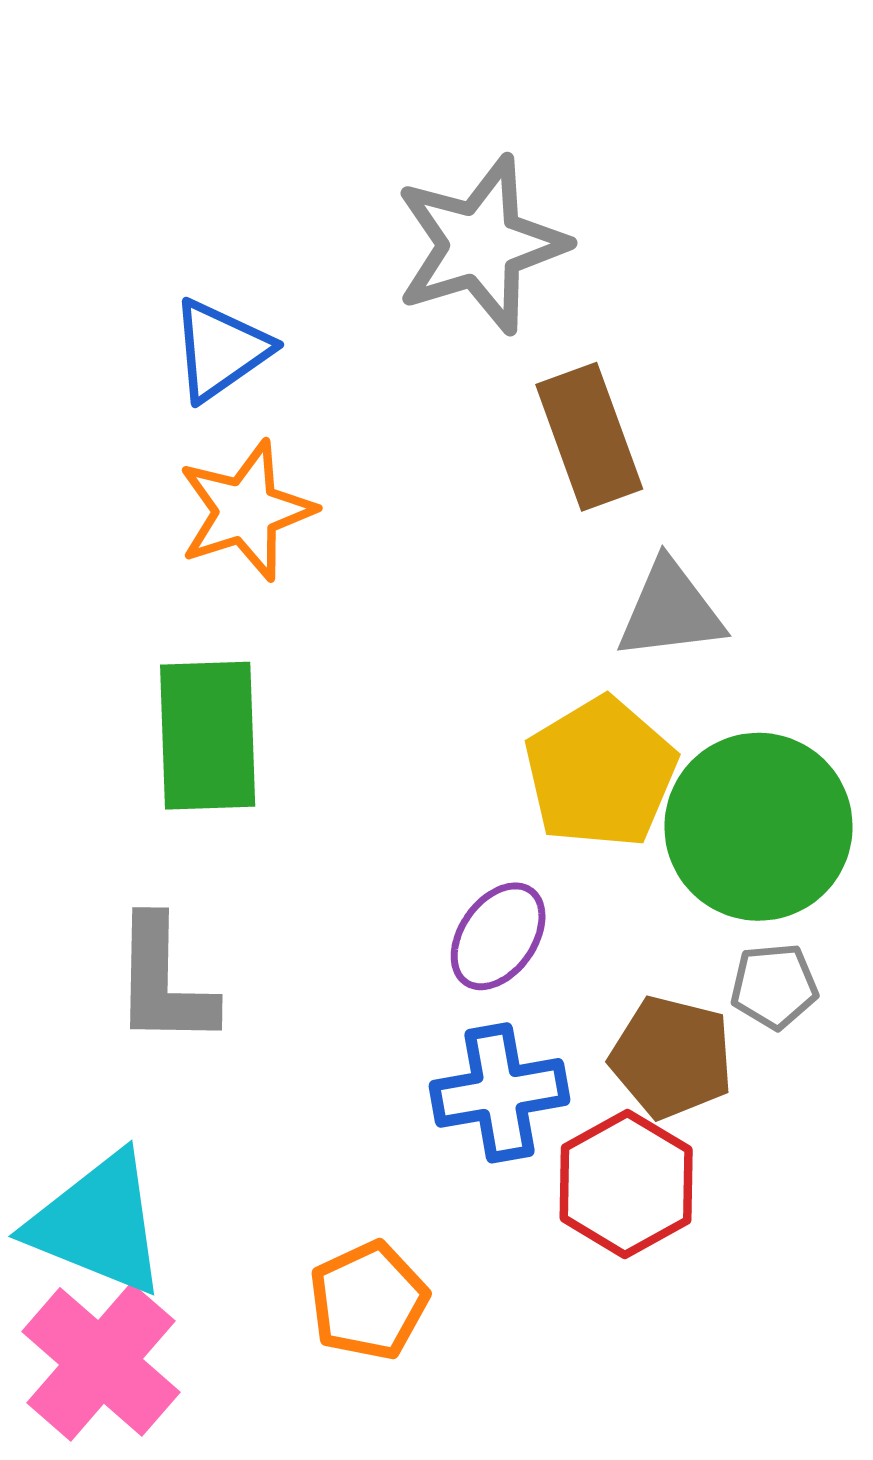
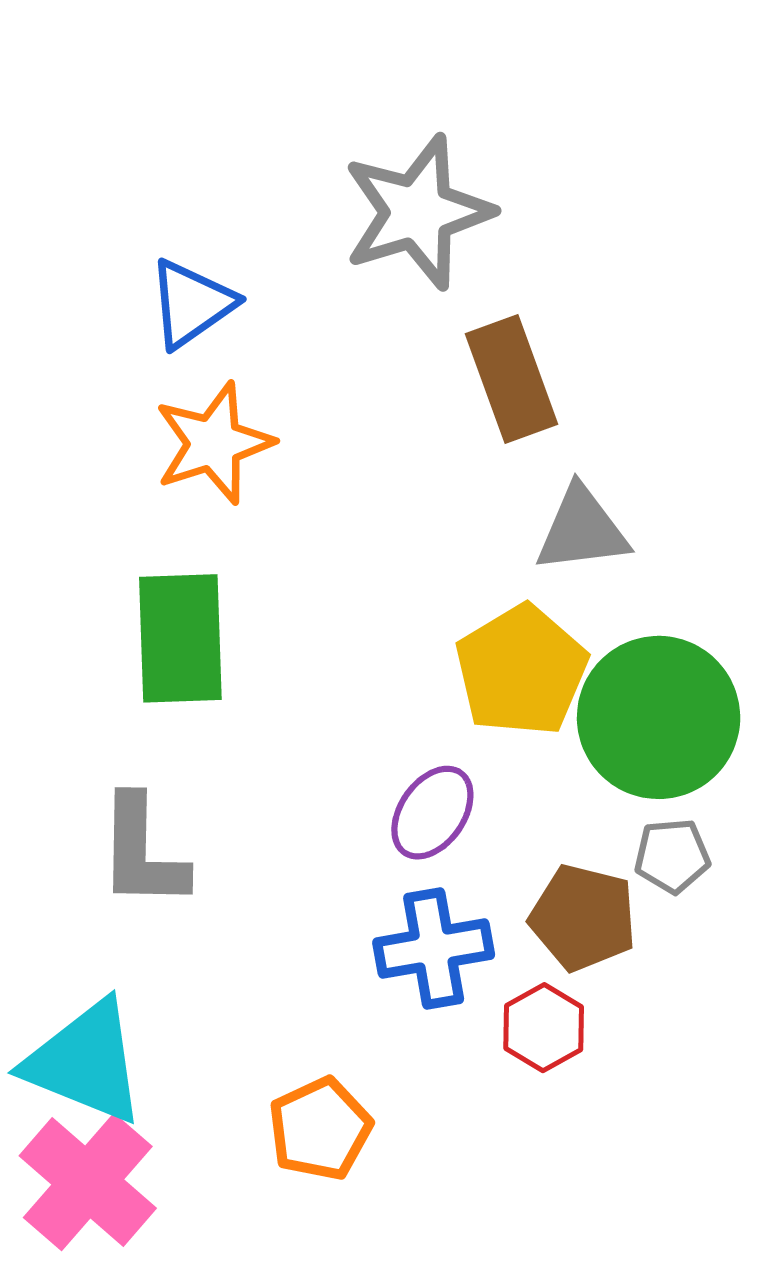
red hexagon: (626, 1184) -> (544, 1028), size x0.7

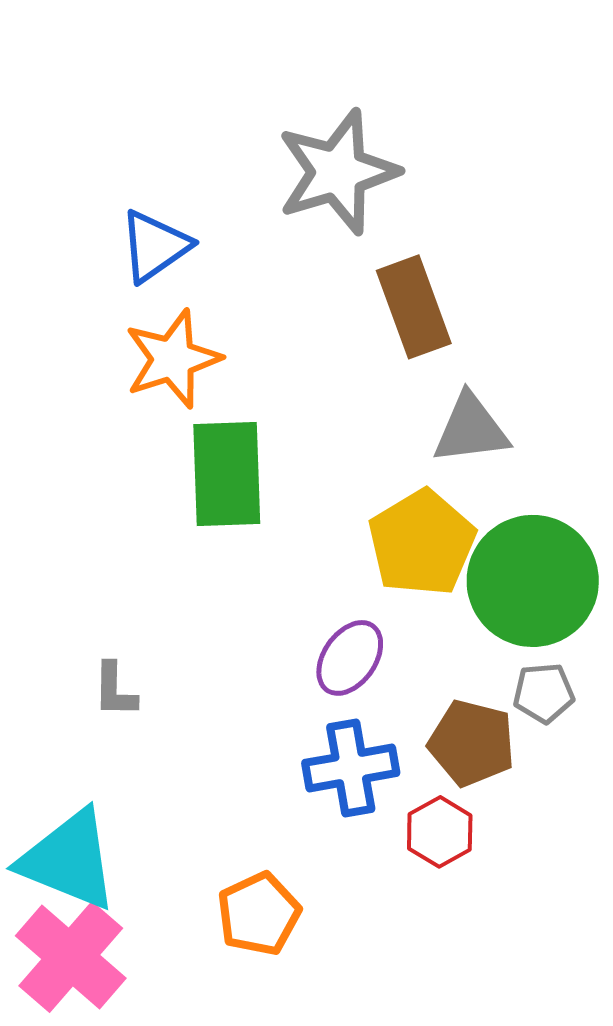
green rectangle: (180, 638) -> (227, 474), moved
gray L-shape: (142, 852) -> (115, 690), size x0.6

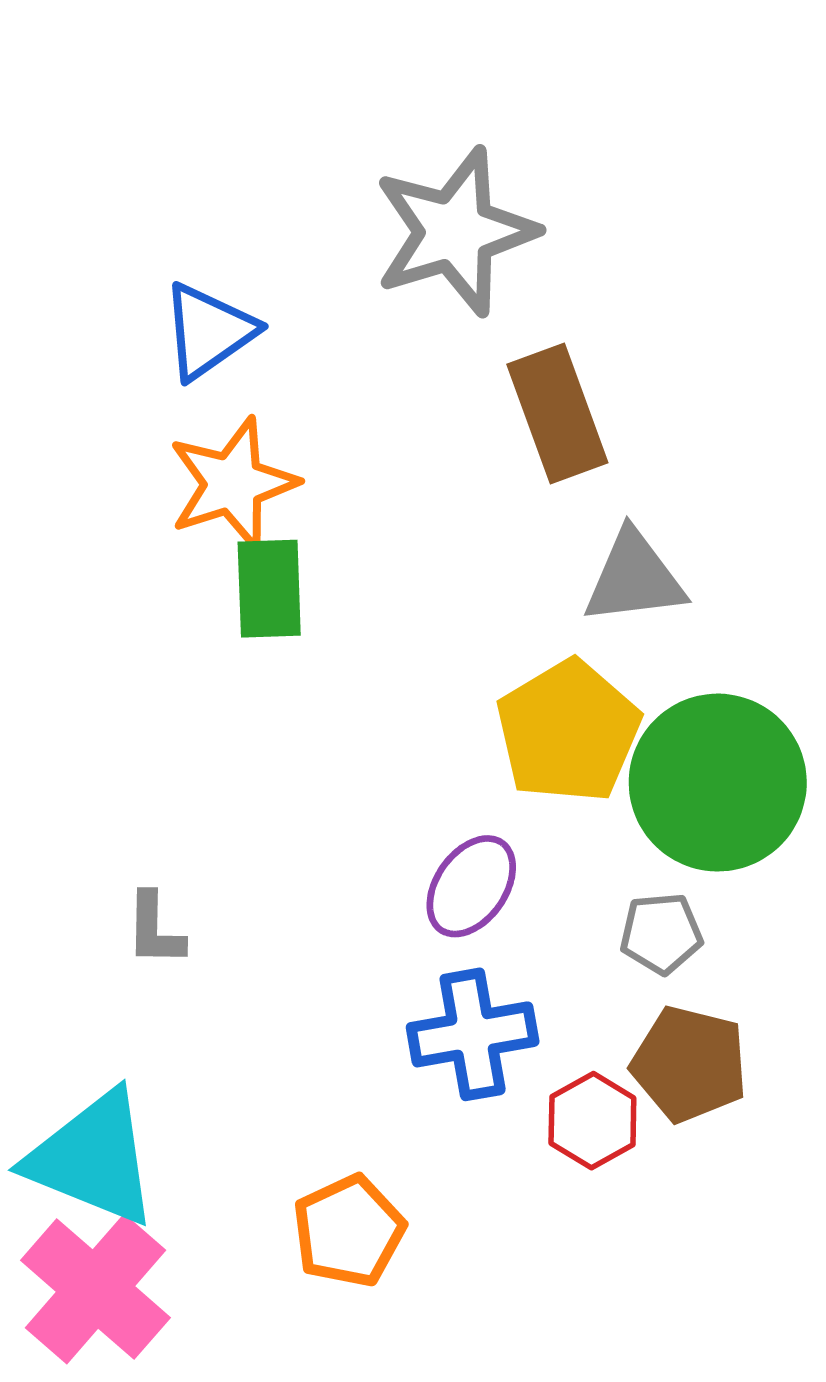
green rectangle: (227, 474) -> (269, 589), moved, size x0.7
gray pentagon: (544, 693) -> (661, 933), moved
brown pentagon: (472, 743) -> (689, 1064), moved

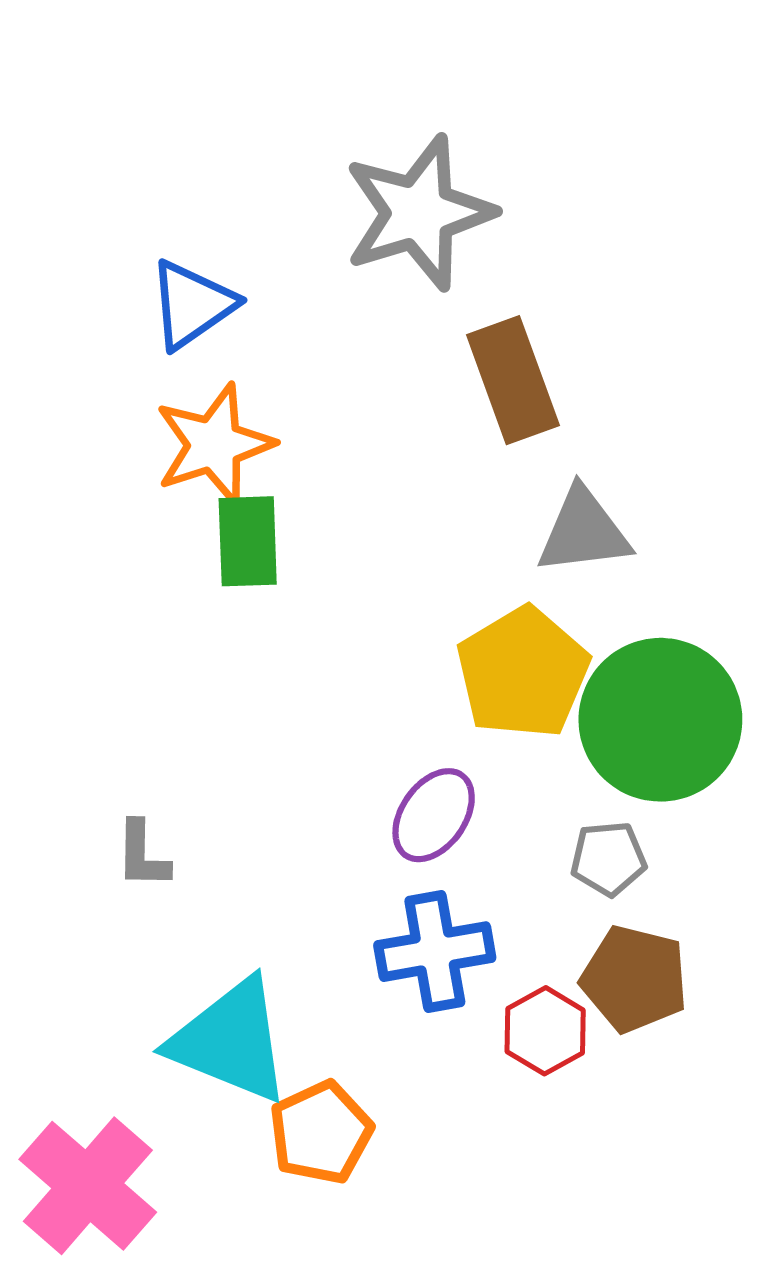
cyan triangle: (93, 1158) -> (230, 1041), moved

